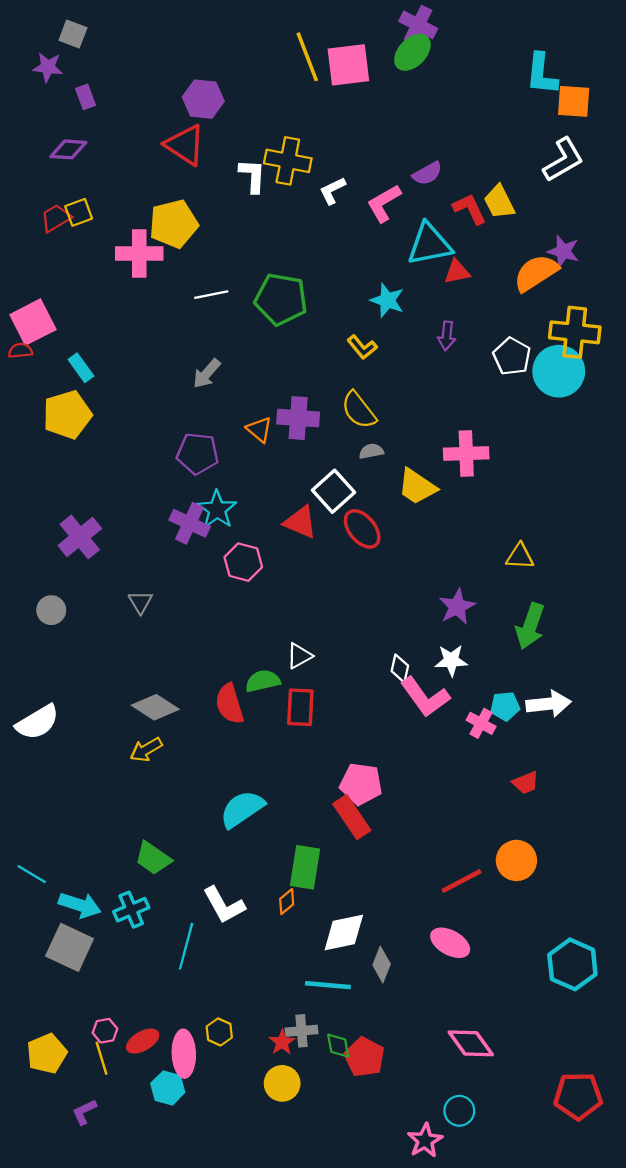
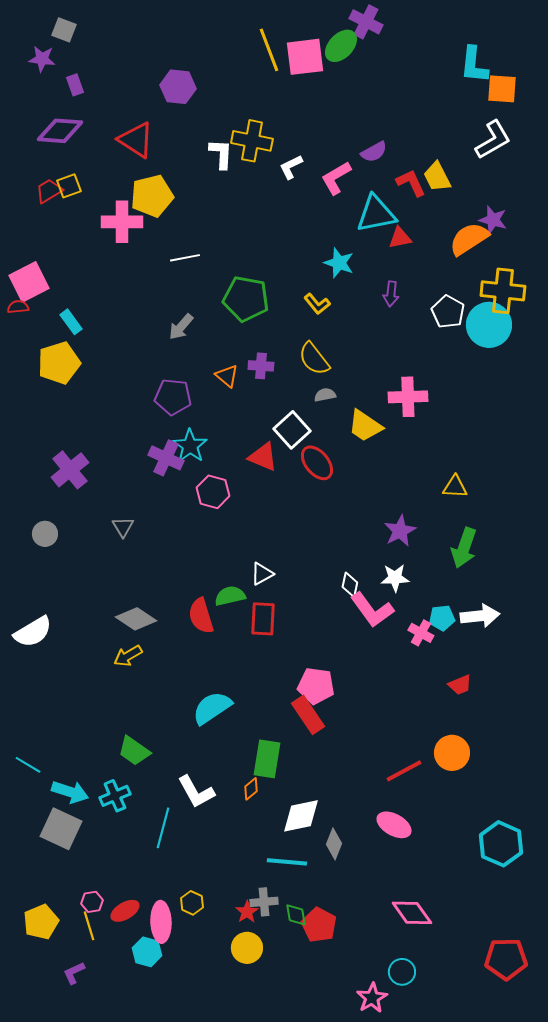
green ellipse: (412, 52) -> (341, 46), moved
red triangle: (185, 145) -> (136, 140), moved
purple diamond: (68, 149) -> (60, 131), size x1.4
green pentagon: (281, 299) -> (246, 299), moved
purple cross: (298, 418) -> (261, 366), size x0.7

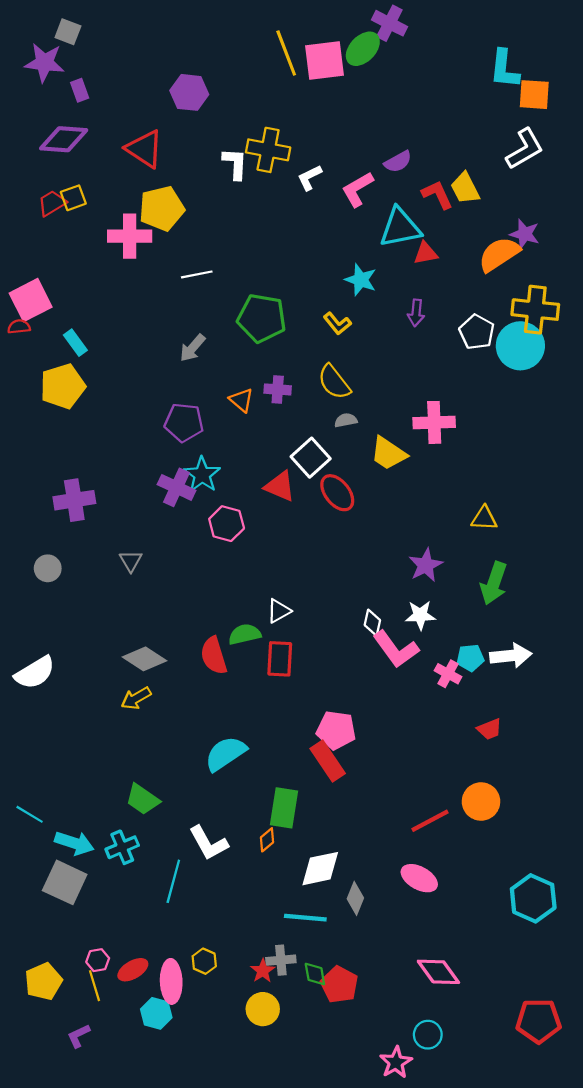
purple star: (42, 59) -> (44, 63), size x1.4
purple cross: (70, 470) -> (74, 500), turned 30

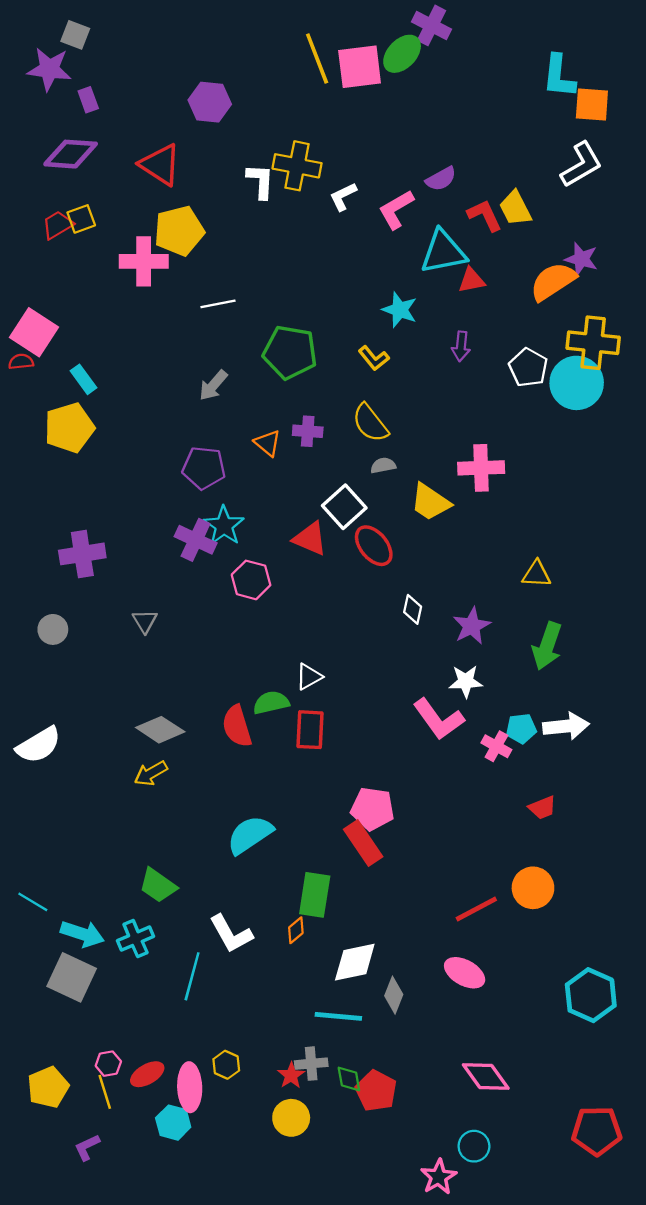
pink square: (31, 300) -> (34, 332), turned -30
white diamond: (372, 623) -> (413, 609), moved

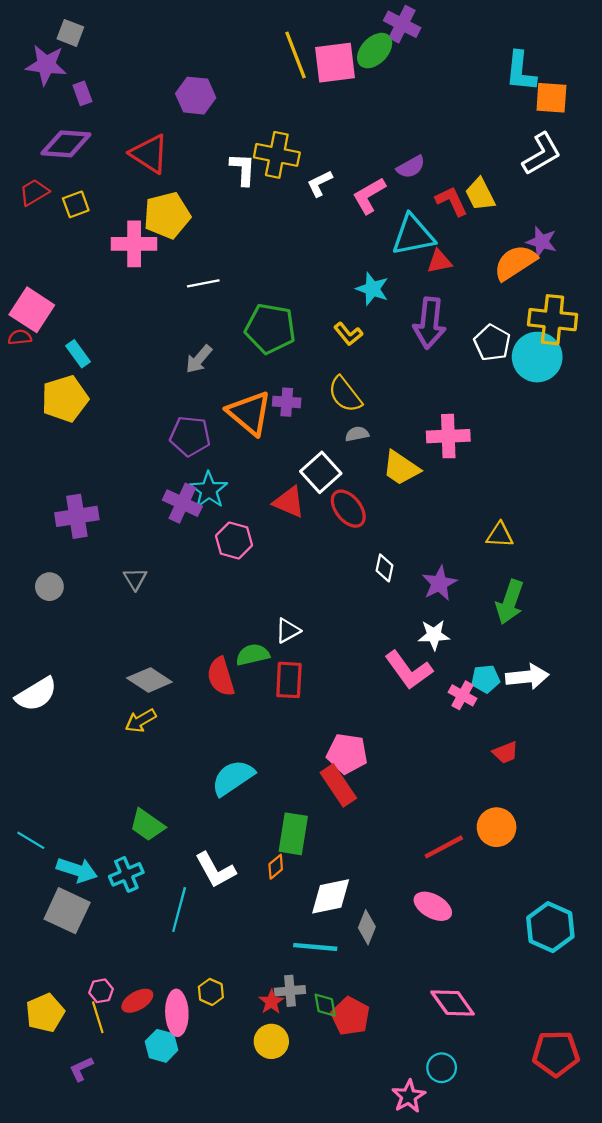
red trapezoid: (58, 225) -> (34, 192), moved
purple arrow: (461, 346) -> (430, 323), size x1.8
orange triangle: (268, 443) -> (249, 413), size x1.8

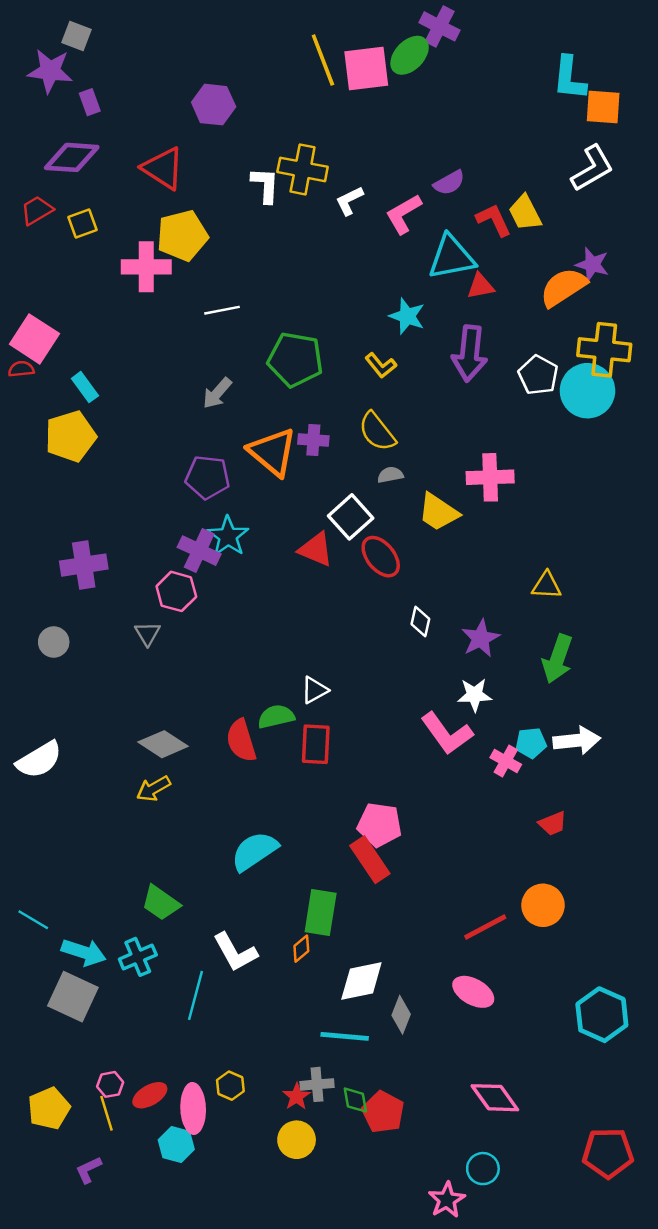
pink hexagon: (234, 540) -> (176, 591), moved

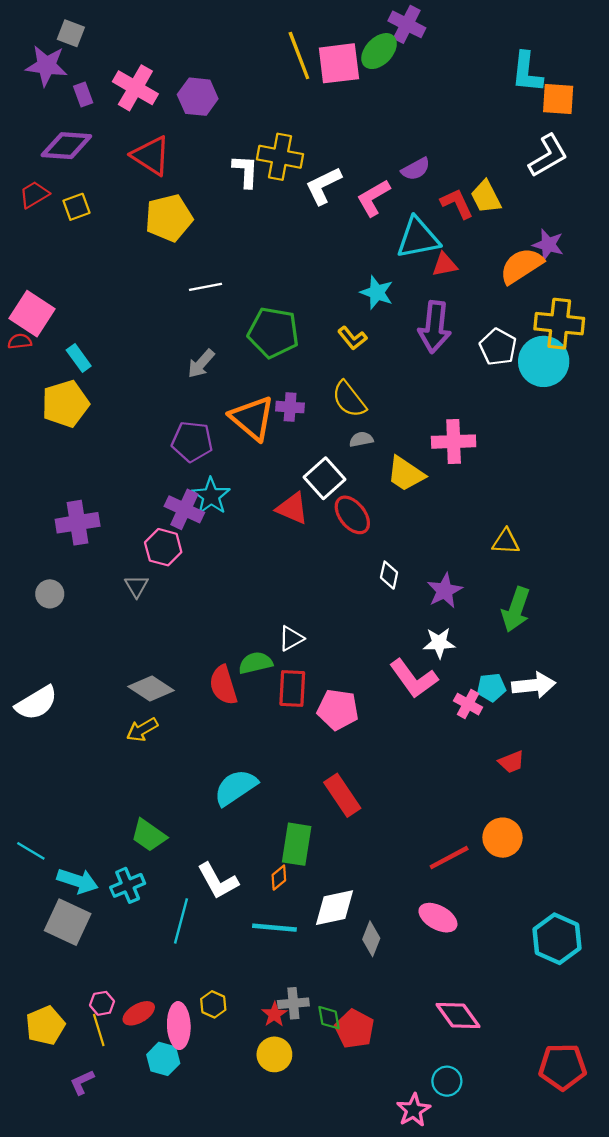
white L-shape: (349, 201) -> (323, 186), size x1.4
pink cross: (146, 267) -> (135, 88), moved, turned 30
pink pentagon: (379, 825) -> (338, 710), moved
cyan line: (345, 1036) -> (274, 928), moved

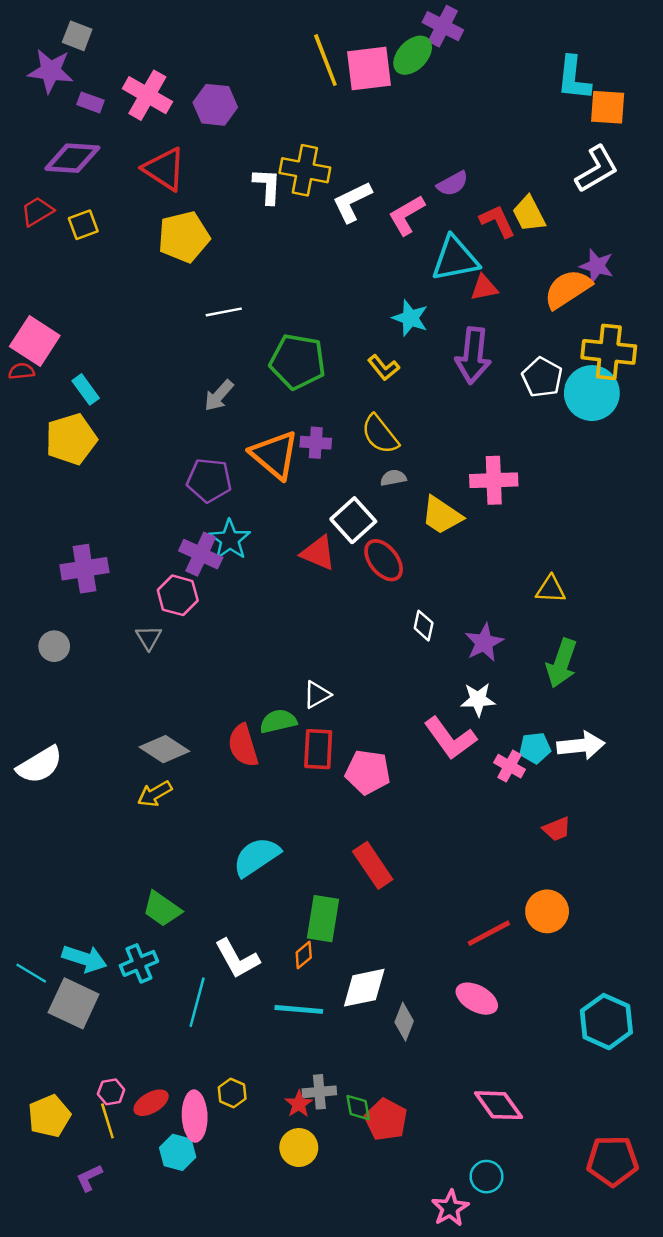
purple rectangle: (83, 94) -> (90, 102), turned -50
cyan line: (31, 851) -> (31, 973), moved

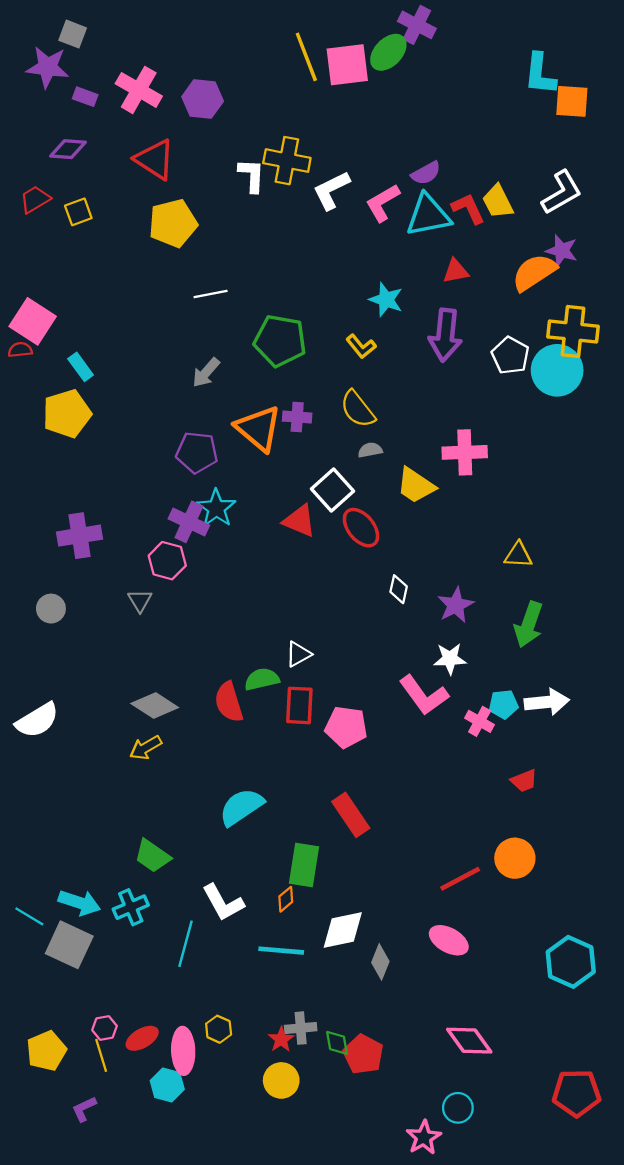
purple diamond: (72, 158) -> (68, 149), size x0.7
white L-shape: (597, 169) -> (562, 192), moved
cyan triangle: (455, 259) -> (428, 215), moved

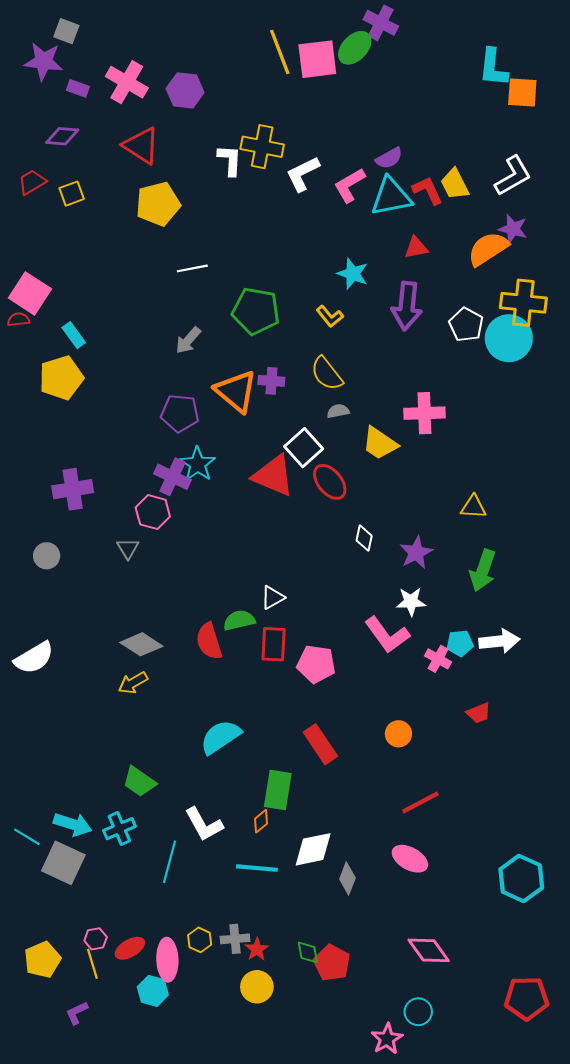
red triangle: (299, 521) -> (274, 476), size x1.4
orange circle: (515, 858) -> (398, 734), moved, size x0.7
gray cross: (301, 1028) -> (235, 939), moved

